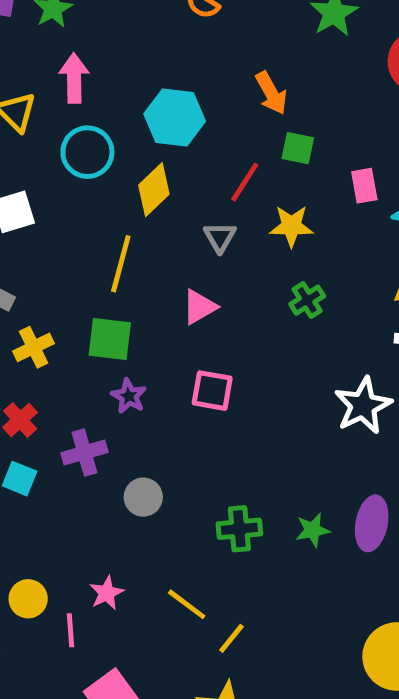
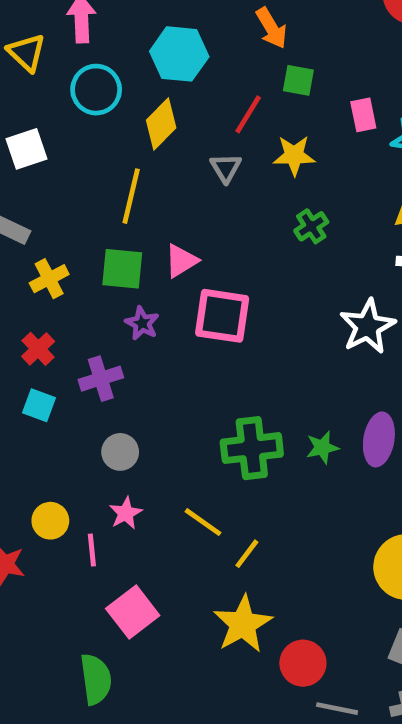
pink triangle: (199, 307) -> (181, 261), moved
pink square: (212, 391) -> (222, 316), size x1.4
gray circle: (143, 497) -> (120, 452), moved
green cross: (239, 529) -> (252, 448), size x1.4

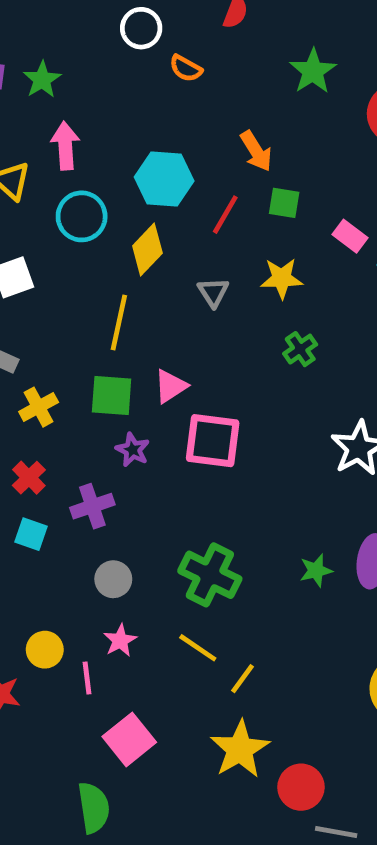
red line: (248, 114) -> (225, 215), moved
pink rectangle: (363, 115) -> (350, 236), turned -40
green cross: (252, 448) -> (210, 575), moved, turned 34

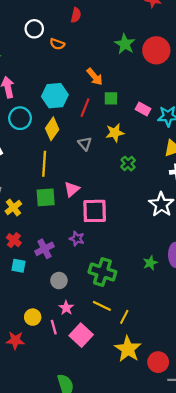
green star: (313, 71) -> (125, 44), moved
purple star: (133, 450) -> (77, 239), moved
pink square: (129, 739) -> (81, 335), moved

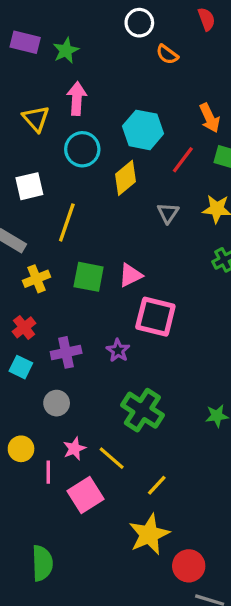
red semicircle: (76, 15) -> (206, 19), turned -48
yellow line: (44, 164) -> (67, 222), moved
gray circle: (59, 281) -> (57, 403), moved
yellow line: (102, 306) -> (112, 458), moved

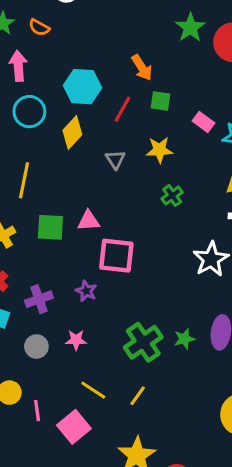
orange semicircle: (167, 54) -> (39, 28), moved
pink triangle: (130, 275) -> (89, 221), turned 30
green cross: (142, 410) -> (143, 342), moved, turned 30
pink star: (74, 449) -> (76, 340), moved, turned 30
yellow line: (157, 485) -> (138, 396), moved

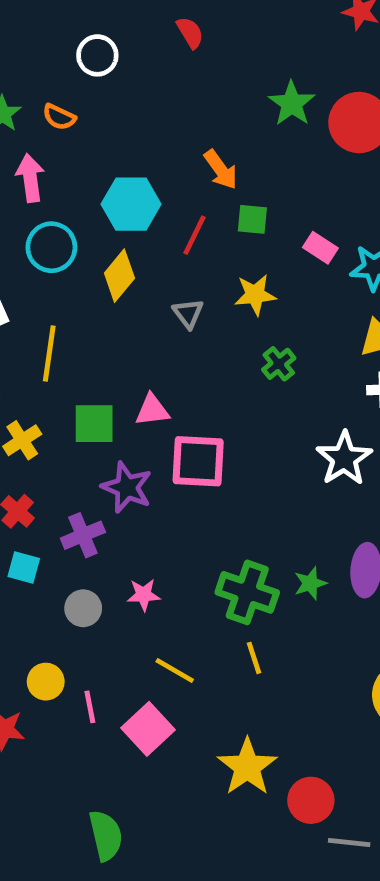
purple star: (86, 291) -> (127, 487), moved, size x1.5
green cross: (143, 342) -> (247, 592), turned -33
yellow line: (138, 396) -> (254, 658), moved, turned -50

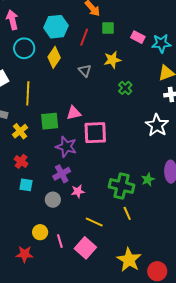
purple cross: (83, 535) -> (62, 174), moved

